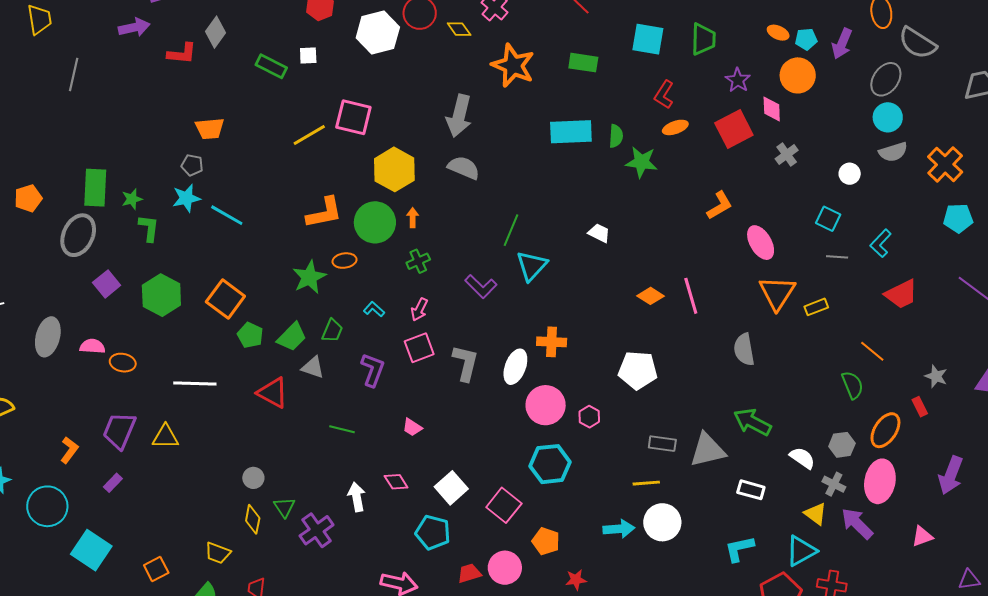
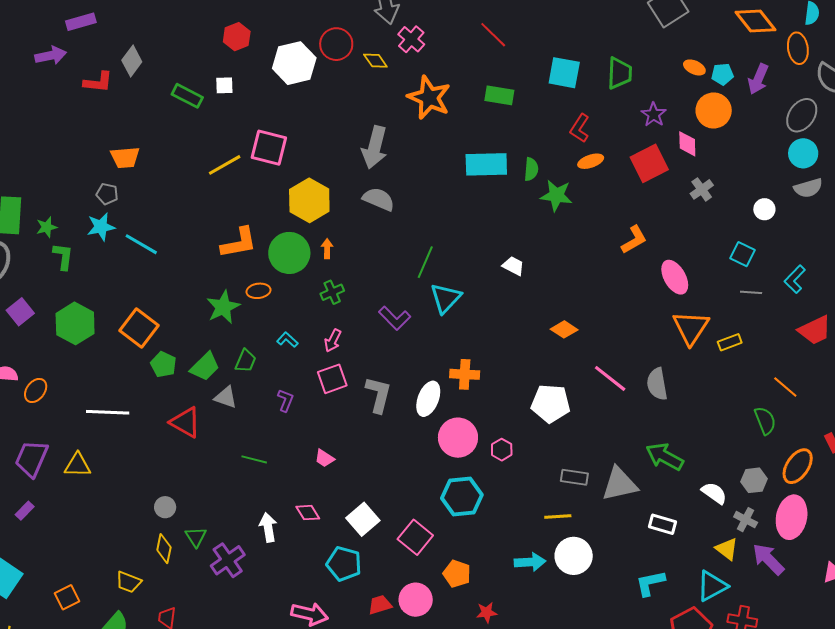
pink line: (691, 296) -> (610, 378), moved, turned -36
orange ellipse: (123, 363) -> (36, 391), turned -65
purple L-shape: (373, 370) -> (285, 400), size x0.7

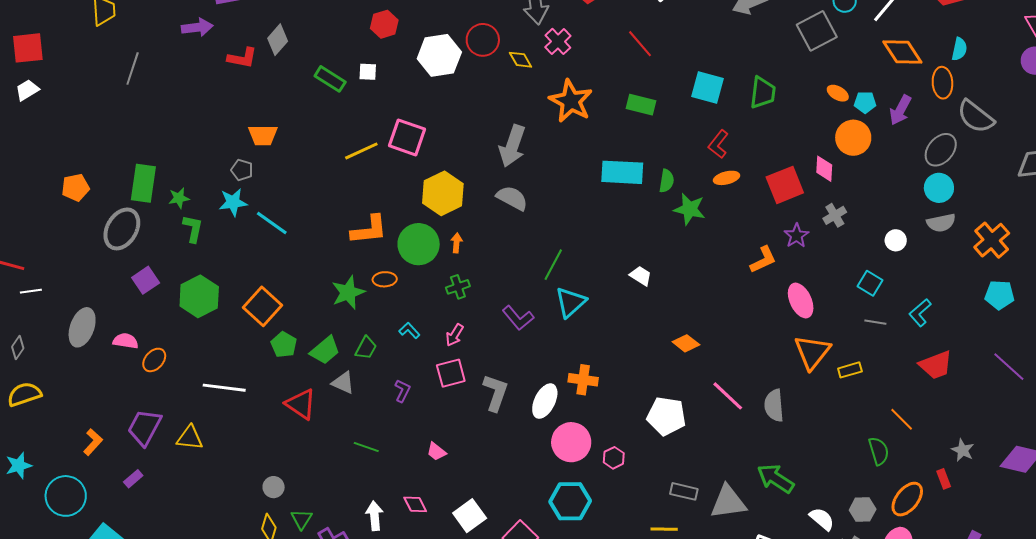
purple star: (654, 115) -> (796, 236), moved

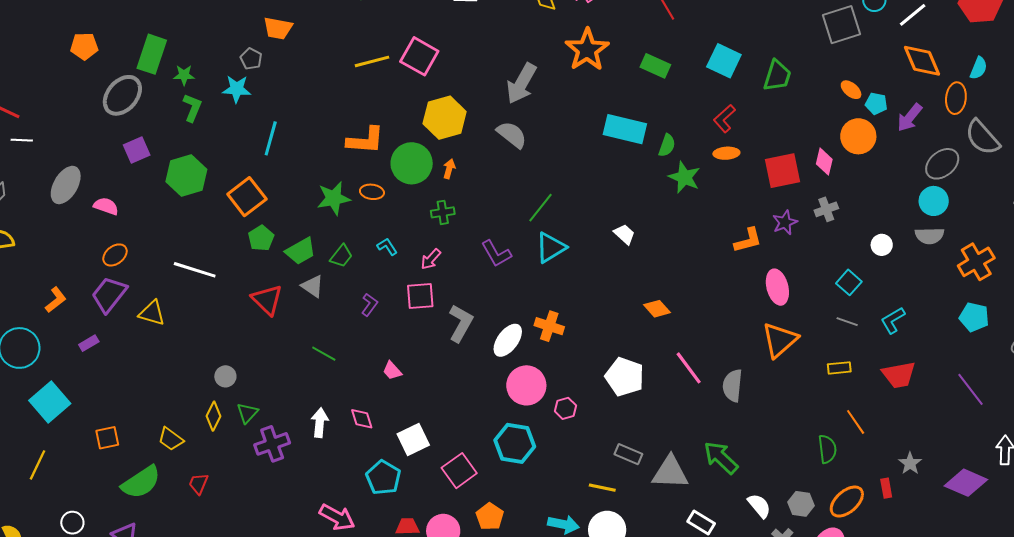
cyan line: (272, 223) -> (271, 138), moved, turned 60
orange ellipse: (154, 360) -> (115, 255), moved
yellow rectangle: (850, 370) -> (839, 368), moved

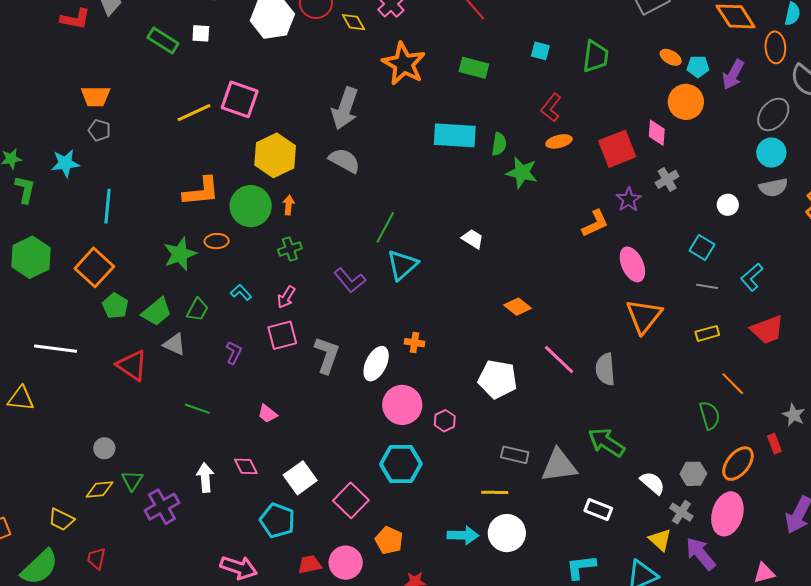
gray pentagon: (251, 59) -> (99, 130), moved
cyan square: (724, 61) -> (540, 51), size x0.6
orange cross: (549, 326) -> (414, 343), size x0.7
yellow diamond: (214, 416) -> (99, 489), turned 68

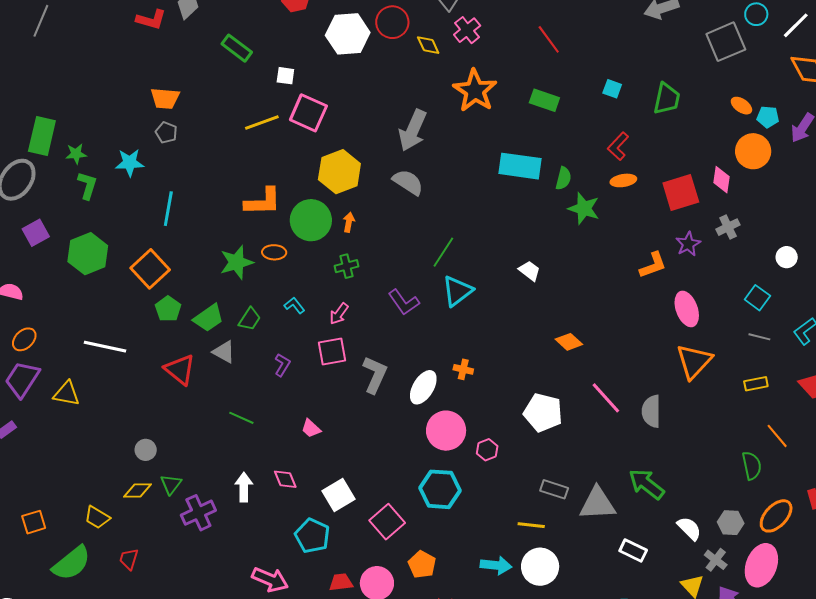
white square: (201, 33) -> (285, 76), moved

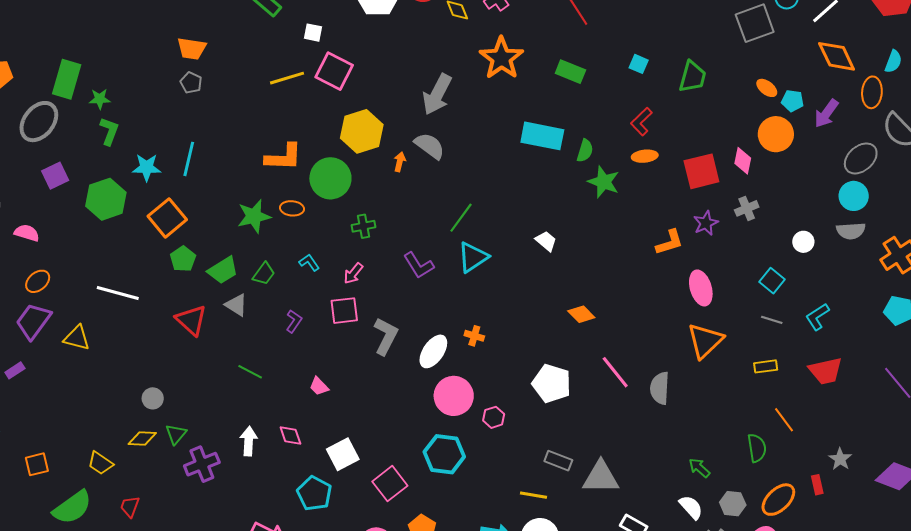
cyan star: (130, 163) -> (147, 167), moved
orange arrow: (349, 222) -> (400, 162), moved
green arrow: (647, 484) -> (699, 468), moved, size x0.6

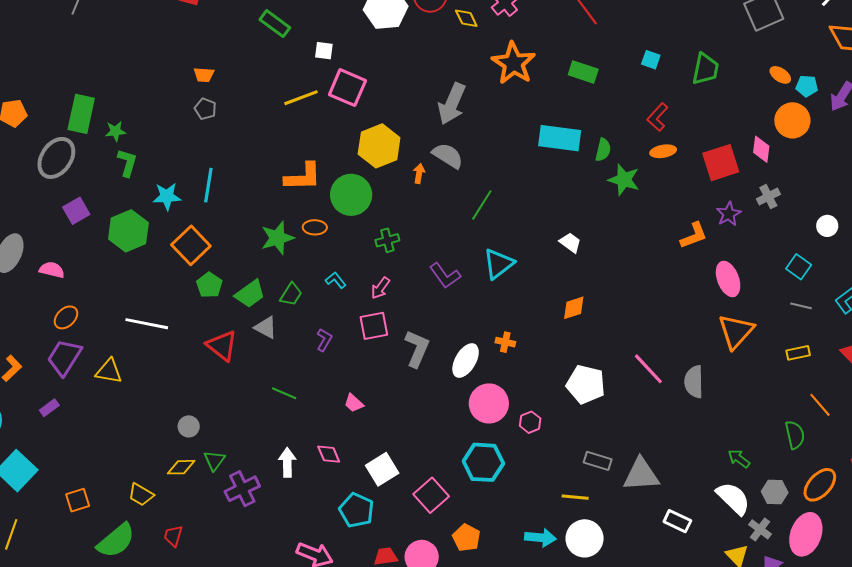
orange trapezoid: (192, 49) -> (204, 75), size x0.7
green line: (461, 218) -> (482, 205), moved
orange diamond: (581, 314) -> (574, 308), moved, turned -60
white semicircle: (691, 507) -> (733, 498), size x1.4

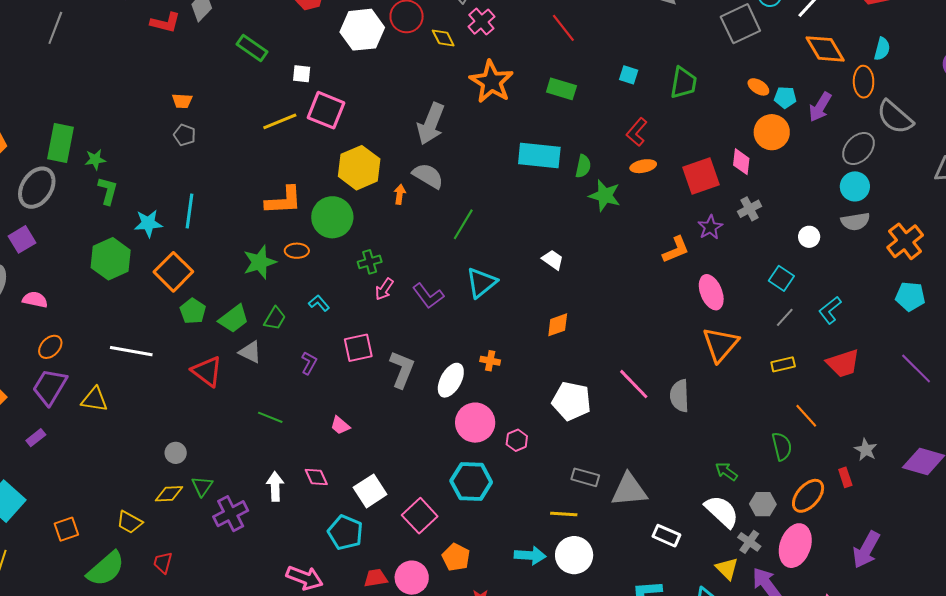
purple square: (76, 211) -> (22, 239), moved
pink arrow: (380, 288) -> (384, 289), moved
gray line: (801, 306) -> (785, 317), turned -60

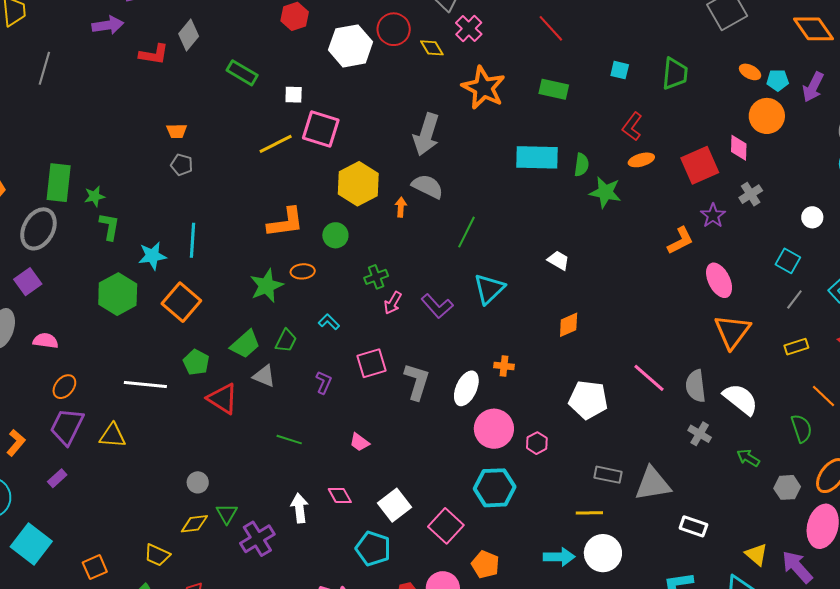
green circle: (332, 217) -> (335, 235), size x0.6
green pentagon: (193, 311) -> (196, 362), moved
white semicircle: (722, 511) -> (741, 399), moved
gray cross: (749, 542) -> (700, 434), moved

